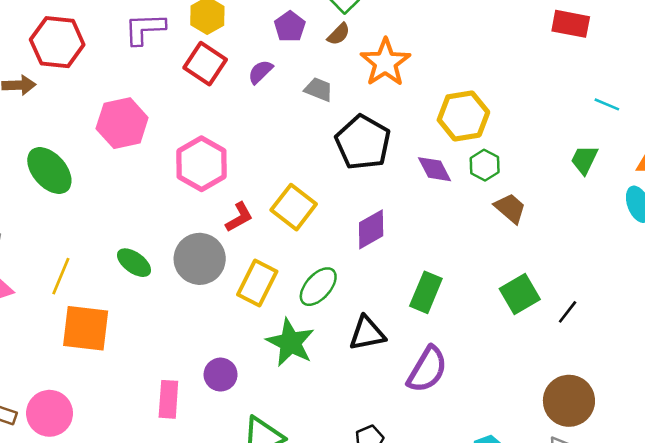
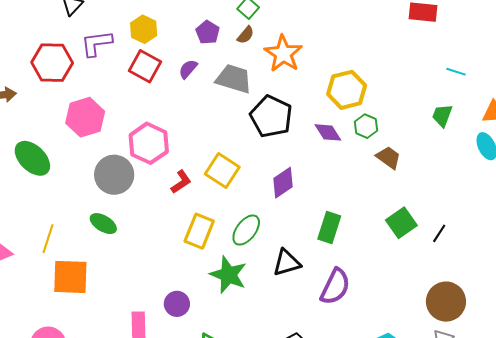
red hexagon: (57, 42) -> (52, 63), moved
gray trapezoid: (319, 90) -> (234, 79), size x1.6
gray circle: (200, 259) -> (114, 175), moved

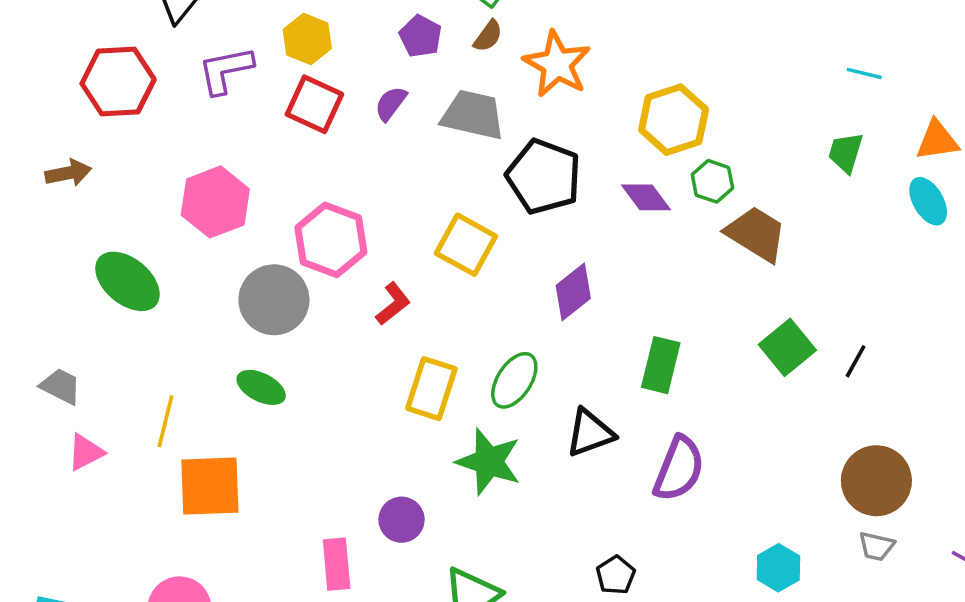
red hexagon: (52, 63) -> (118, 82), moved
brown trapezoid: (388, 158) -> (756, 234), size x1.4
yellow square: (222, 171) -> (466, 245), moved

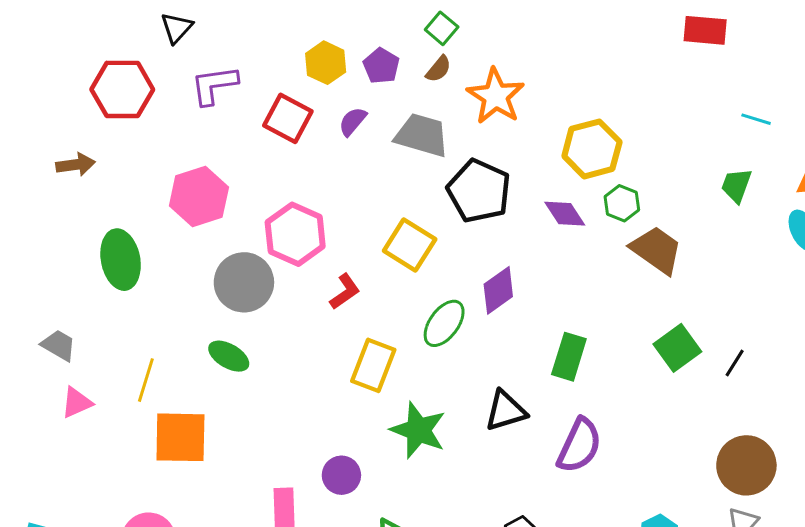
yellow hexagon: (307, 39) -> (326, 63), moved
green ellipse: (127, 281) -> (121, 260), turned 36
green ellipse: (514, 380) -> (444, 323), moved

